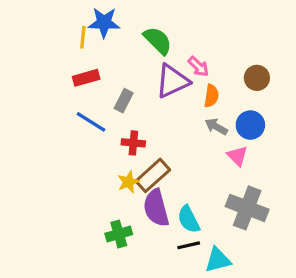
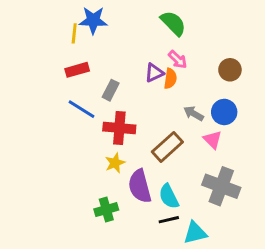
green semicircle: (158, 40) -> (173, 23), moved
purple triangle: (172, 81) -> (154, 73), size x0.6
orange semicircle: (211, 96) -> (170, 79), moved
red cross: (133, 143) -> (119, 128), size x1.5
brown rectangle: (153, 175) -> (167, 147), moved

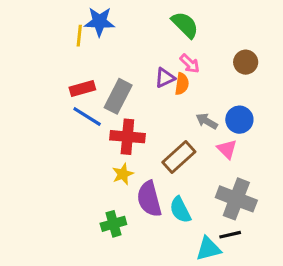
red rectangle: (77, 70) -> (82, 89), moved
brown circle: (230, 70) -> (246, 62), moved
gray rectangle: (111, 90) -> (118, 96), size x1.5
black line: (169, 220) -> (230, 235), moved

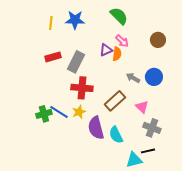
blue star: (99, 22) -> (75, 20), moved
blue line: (87, 117) -> (59, 112), moved
pink triangle: (227, 149) -> (142, 107), moved
gray cross: (236, 199) -> (152, 128), size x0.7
green cross: (113, 224) -> (44, 114), moved

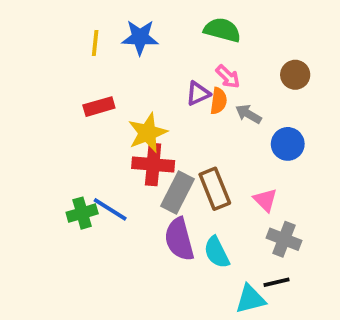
green semicircle: (119, 16) -> (222, 30), turned -30
gray rectangle: (76, 62) -> (177, 193), moved
gray arrow: (133, 78) -> (248, 114), moved
brown rectangle: (115, 101) -> (215, 189), turned -70
yellow star: (79, 112) -> (148, 133), moved, size x1.5

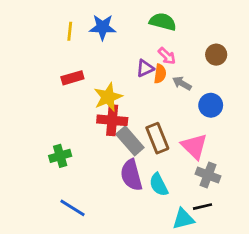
gray rectangle: (177, 193) -> (130, 141), turned -68
pink triangle: (265, 200) -> (194, 146), size x1.5
blue line: (110, 209) -> (72, 208), moved

